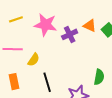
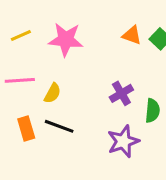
purple cross: (70, 34) -> (121, 93), moved
black line: (47, 82) -> (59, 126), moved, turned -48

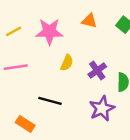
orange triangle: (132, 35) -> (89, 21), moved
yellow semicircle: (52, 93) -> (67, 63), moved
orange rectangle: (26, 129) -> (25, 124), moved, turned -36

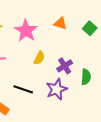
pink star: (49, 32) -> (26, 31), turned 30
purple star: (102, 108) -> (57, 89), moved

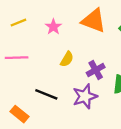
orange triangle: (60, 23) -> (94, 21), size x1.6
pink star: (26, 31) -> (53, 27), size x0.6

